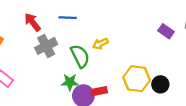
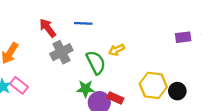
purple rectangle: (166, 31) -> (183, 37), turned -42
red rectangle: (99, 91) -> (115, 98), turned 35

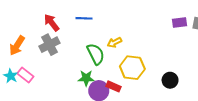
purple rectangle: (183, 37) -> (179, 23), moved
gray cross: (61, 52) -> (49, 45), moved
yellow hexagon: (153, 85) -> (132, 68), moved

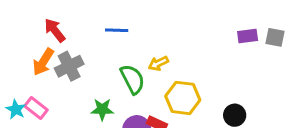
red arrow: (52, 23) -> (55, 30), moved
orange arrow: (17, 46) -> (43, 62), moved
green star: (86, 78) -> (102, 109), moved

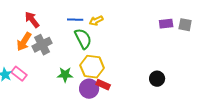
yellow arrow: (158, 63) -> (96, 21), moved
green semicircle: (132, 79) -> (83, 39), moved
yellow hexagon: (183, 98) -> (92, 67), moved

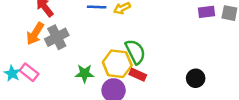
green semicircle: (83, 39) -> (135, 52), moved
red rectangle: (103, 85) -> (138, 75), moved

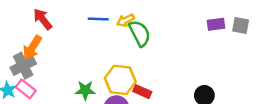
gray cross: (57, 37) -> (23, 66), moved
green semicircle: (135, 52) -> (140, 33), moved

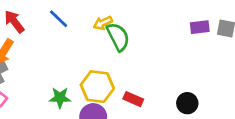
blue line: (98, 19) -> (59, 19), moved, turned 42
red rectangle: (142, 92) -> (133, 99), moved

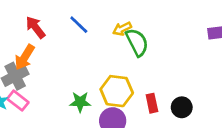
red rectangle: (133, 99) -> (152, 103), turned 54
black circle: (187, 103) -> (182, 107), moved

